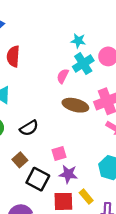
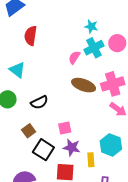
yellow rectangle: (86, 197) -> (91, 160), moved, turned 32

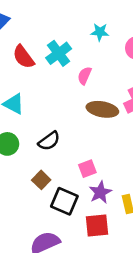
red semicircle: (31, 36) -> (23, 57), turned -36
cyan cross: (94, 48) -> (59, 53), moved
purple star: (72, 147) -> (100, 192), turned -30

